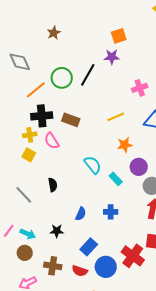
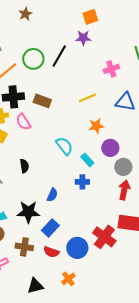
blue cross: (111, 212) -> (82, 182), moved
black star: (57, 231) -> (28, 212), size x1.6
blue rectangle: (89, 247) -> (50, 228), moved

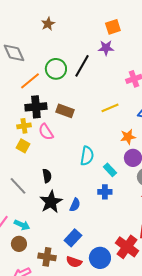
orange star: (96, 126) -> (128, 137), moved
cyan semicircle: (64, 146) -> (87, 156), turned 48
black star: (28, 212) -> (51, 202), moved, turned -30

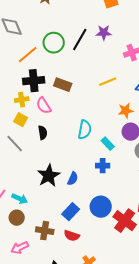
purple star: (106, 48) -> (104, 33), moved
black semicircle: (47, 176) -> (43, 133), moved
gray line: (18, 186) -> (15, 144), moved
blue circle: (100, 258) -> (101, 207), moved

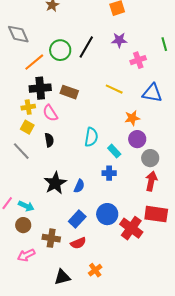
purple star: (104, 33) -> (119, 40), moved
yellow line: (108, 82) -> (114, 89), turned 48
red semicircle: (72, 236) -> (78, 243), turned -42

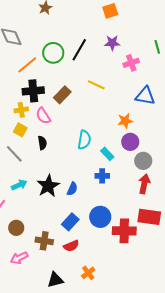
yellow line: (114, 89) -> (96, 85), moved
brown rectangle: (69, 92) -> (62, 95), turned -66
cyan arrow: (26, 206) -> (19, 185), moved, turned -49
red cross: (131, 228) -> (124, 231), turned -35

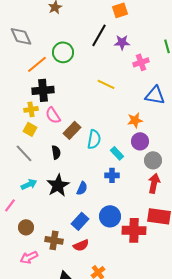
black line: (79, 50) -> (99, 35), moved
brown rectangle: (62, 95) -> (72, 130), moved
black semicircle: (42, 143) -> (56, 152), moved

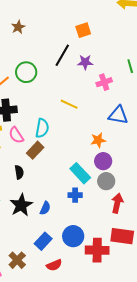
cyan semicircle: (94, 139) -> (42, 128), moved
cyan rectangle: (117, 153) -> (80, 173), size x1.5
gray circle: (153, 160) -> (106, 181), moved
brown cross: (54, 240) -> (17, 260), turned 36
red semicircle: (81, 245) -> (54, 265), moved

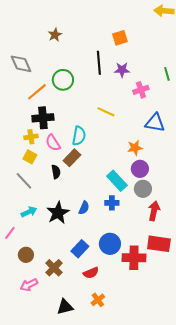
black line: (62, 55) -> (99, 63), turned -35
black semicircle: (19, 172) -> (56, 172), moved
blue semicircle: (45, 208) -> (84, 208), moved

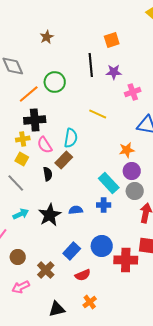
blue semicircle: (84, 208) -> (76, 210), turned -120

